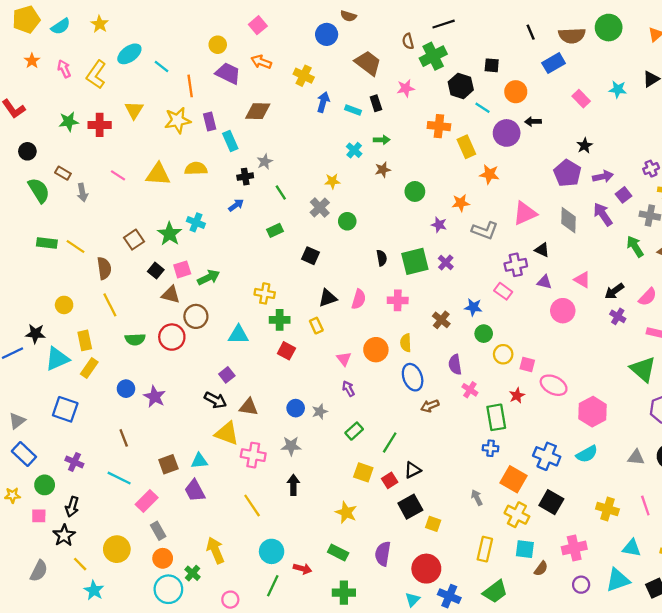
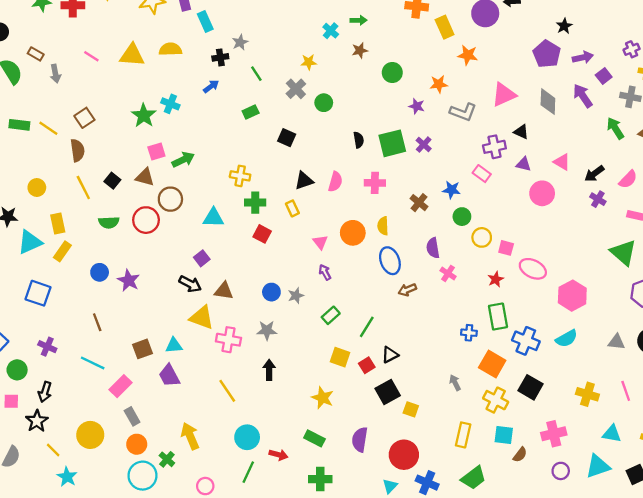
brown square: (134, 240) -> (84, 118), moved
black square: (156, 271) -> (112, 181), moved
green rectangle: (496, 417) -> (498, 316), moved

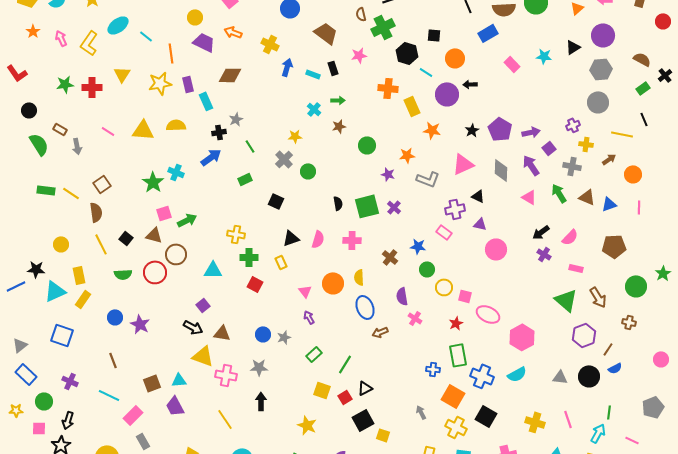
black star: (564, 26) -> (472, 130), moved
blue arrow: (211, 86) -> (211, 157), size x1.5
pink triangle: (562, 162) -> (529, 197), moved

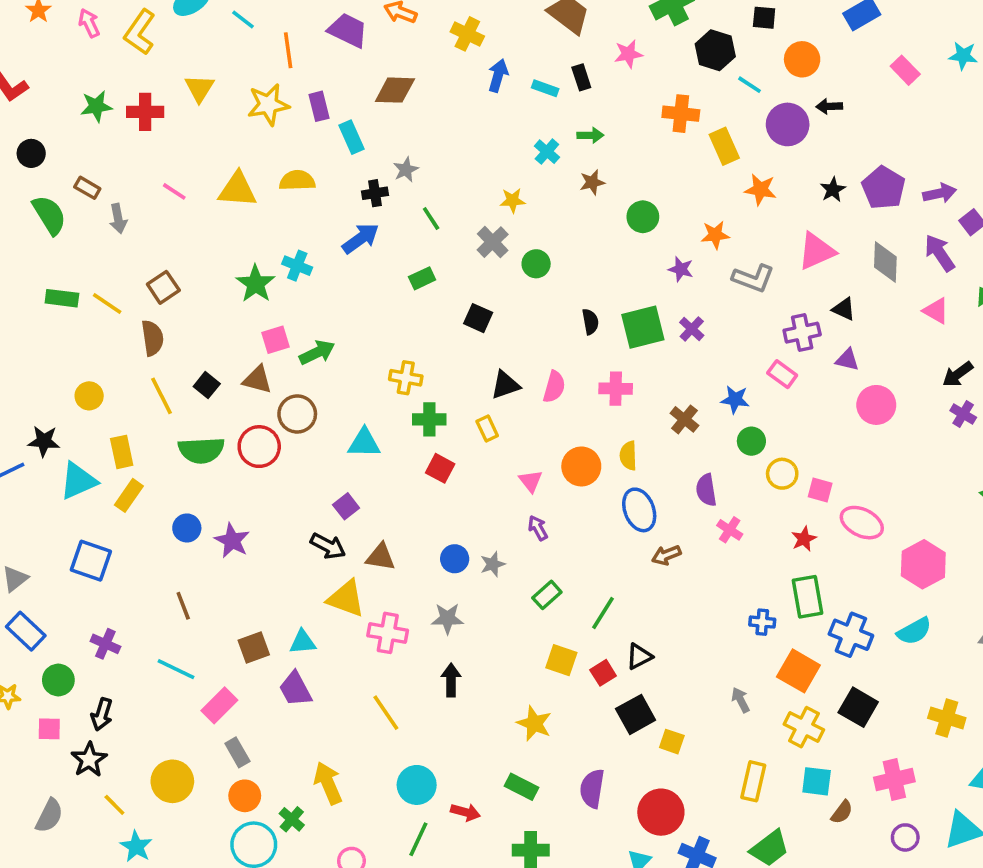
green semicircle: (123, 274) -> (201, 450), size x1.4

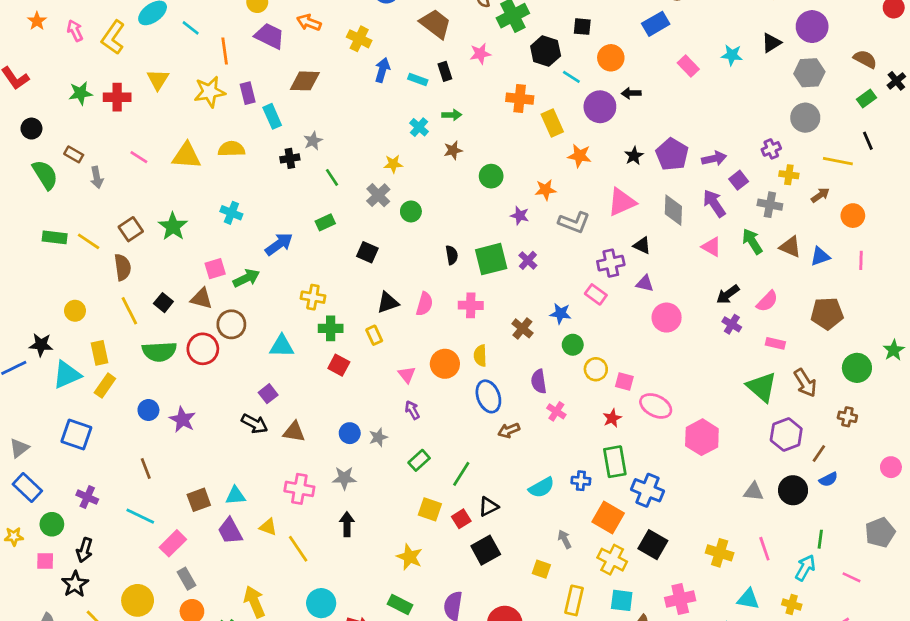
blue arrow: (361, 238) -> (279, 244), moved
green star: (256, 284) -> (173, 226), moved
yellow triangle: (346, 599) -> (268, 527), moved, size x0.6
cyan semicircle: (914, 631) -> (541, 488), moved
yellow square: (672, 742) -> (541, 569), moved

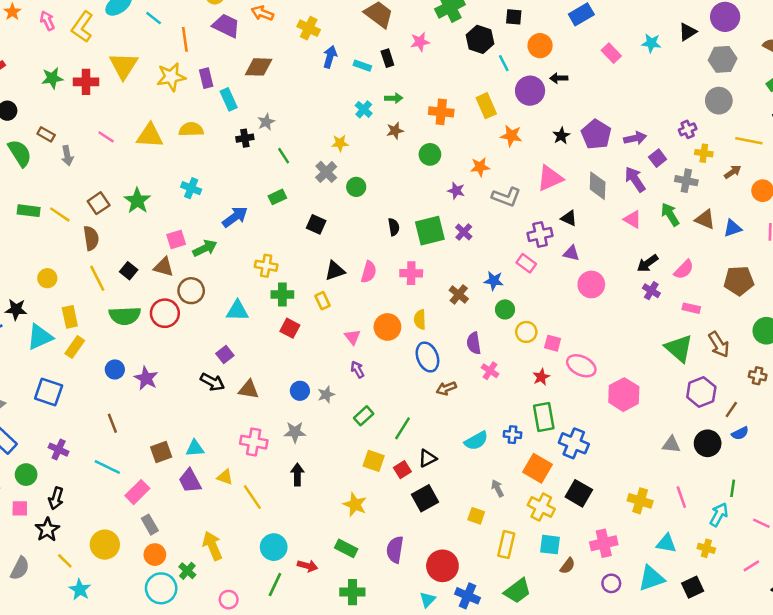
cyan line: (571, 77) -> (504, 63), turned 30
yellow triangle: (158, 80) -> (124, 66), size x1.4
orange cross: (520, 99) -> (441, 112), moved

